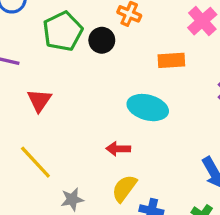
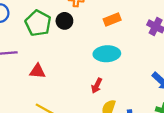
red triangle: (39, 100) -> (37, 71), turned -42
red arrow: (118, 149) -> (97, 86), turned -48

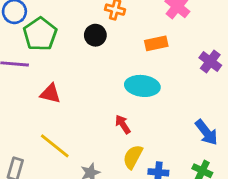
green pentagon: (38, 23) -> (40, 34), moved
red arrow: (97, 86) -> (123, 124), turned 112

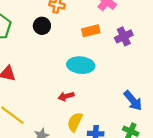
purple cross: (210, 62) -> (124, 36), moved, turned 30
red arrow: (123, 124) -> (66, 96), turned -70

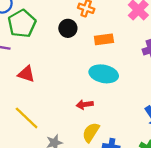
orange rectangle: (91, 31) -> (104, 39), moved

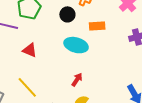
cyan ellipse: (104, 74) -> (76, 45), moved
red arrow: (85, 105) -> (77, 80), turned 128

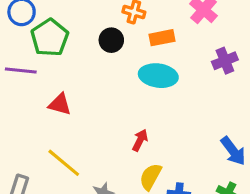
orange rectangle: (97, 26) -> (162, 38), moved
cyan ellipse: (76, 45) -> (158, 76), moved

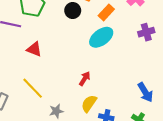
orange rectangle: (162, 38) -> (106, 12), turned -42
cyan ellipse: (158, 76) -> (101, 37), turned -50

